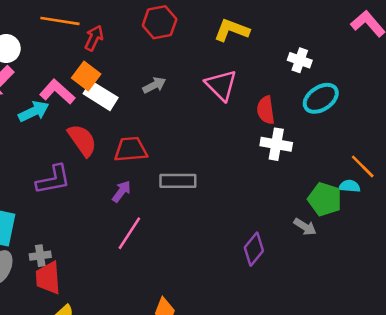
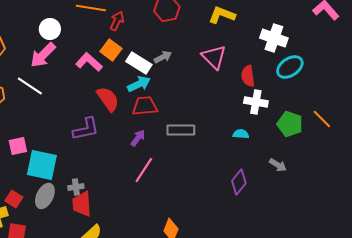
white cross: (300, 60) -> (274, 38), size x1.5
white rectangle: (101, 96) -> (139, 63), moved
cyan arrow: (34, 111) -> (139, 84), moved
cyan semicircle: (350, 186) -> (241, 134), moved
green pentagon: (325, 199) -> (290, 124), moved

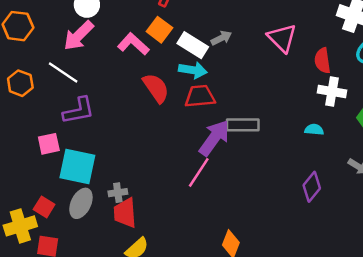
cyan arrow: (139, 84) -> (193, 70), turned 35
purple L-shape: (86, 129) -> (79, 111), moved
purple arrow: (138, 138) -> (214, 138), moved, size x1.8

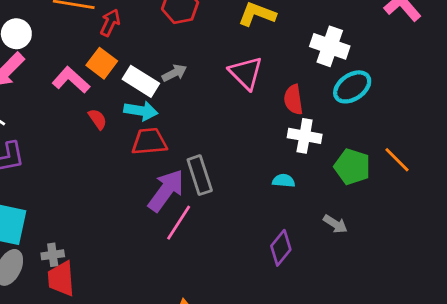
red semicircle: (156, 88) -> (98, 119), moved, size x0.6
gray rectangle: (243, 125) -> (200, 175), turned 72
pink line: (199, 172) -> (179, 223), moved

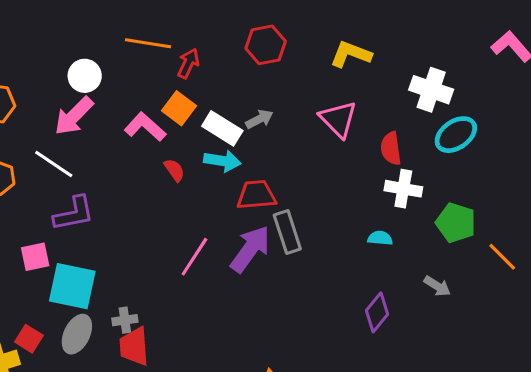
red trapezoid: (149, 141) -> (256, 195), moved
orange line: (397, 160) -> (502, 257), moved
pink line: (179, 223) -> (194, 257), moved

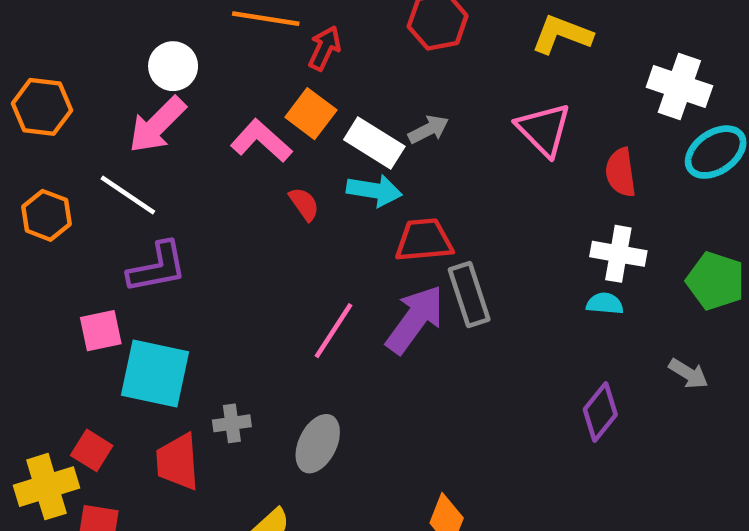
white cross: (403, 189) -> (618, 254), moved
gray ellipse: (77, 334) -> (318, 444), moved
red trapezoid: (134, 346) -> (178, 462), moved

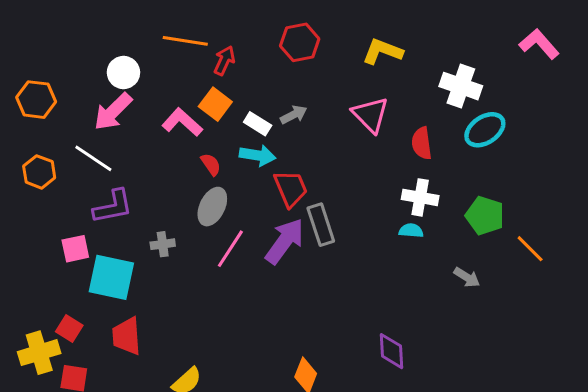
white rectangle: (374, 143) -> (258, 124), size x0.7
red trapezoid: (424, 240) -> (291, 188), turned 72
purple diamond: (600, 412) -> (392, 351), moved, turned -42
gray cross: (232, 423) -> (163, 244), moved
gray ellipse: (318, 444) -> (212, 207), moved

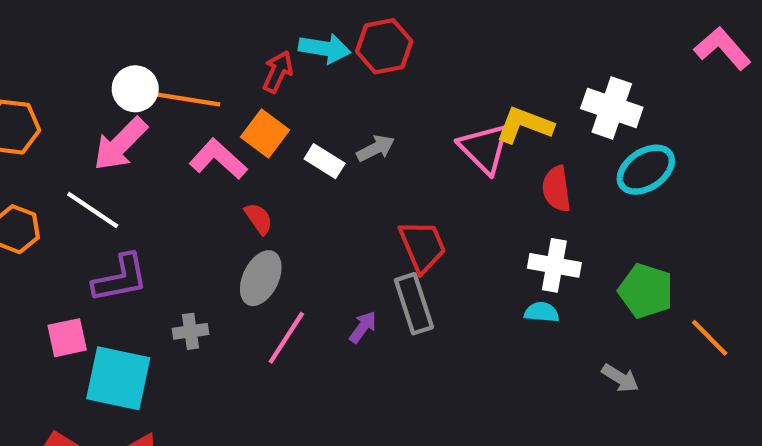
orange line: (185, 41) -> (188, 99), moved
yellow L-shape: (383, 51) -> (525, 125), moved
cyan arrow: (258, 155) -> (325, 48), moved
red trapezoid: (291, 188) -> (422, 246), moved
purple arrow: (285, 241) -> (363, 327), size x0.5

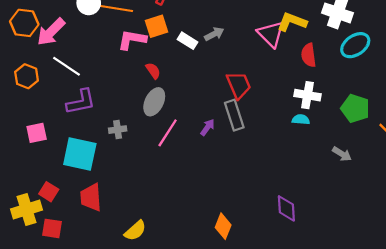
orange square: (265, 133) -> (156, 26), turned 35
pink arrow: (120, 144) -> (51, 32), moved
pink L-shape: (218, 159) -> (132, 40), turned -32
pink square: (67, 338) -> (37, 133), moved

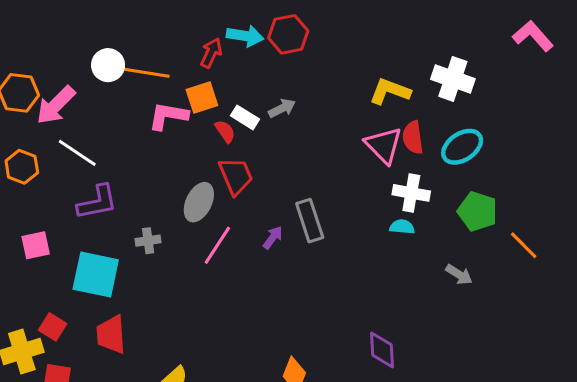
pink triangle: (271, 34) -> (384, 145), moved
cyan ellipse: (355, 45) -> (462, 147), moved
red semicircle: (153, 71) -> (225, 131), moved
red trapezoid: (239, 85) -> (236, 176), moved

